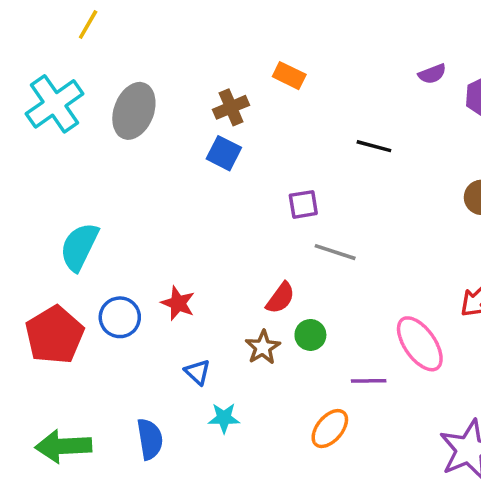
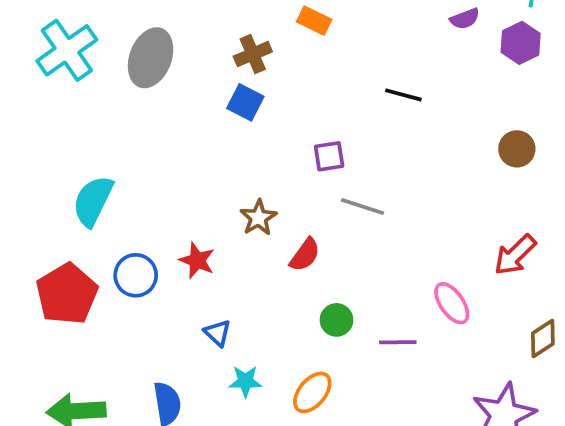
green circle: (310, 335) -> (336, 320), moved
pink ellipse: (420, 344) -> (452, 303), size x0.7
brown star: (263, 347) -> (258, 218), moved
orange ellipse: (330, 429) -> (312, 392), moved

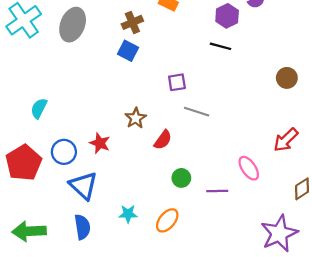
purple hexagon: (521, 43) -> (227, 16), moved
cyan semicircle: (93, 201) -> (39, 108), size x0.7
blue triangle: (217, 333) -> (83, 186), moved, size x1.8

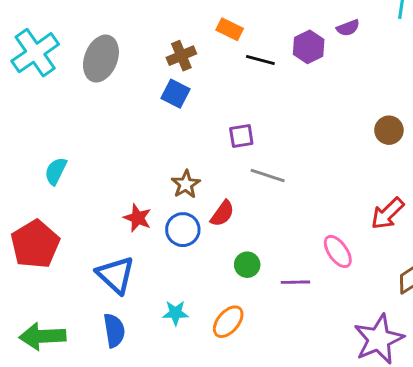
black line: (220, 46) -> (260, 60), moved
blue circle: (64, 152) -> (183, 230), moved

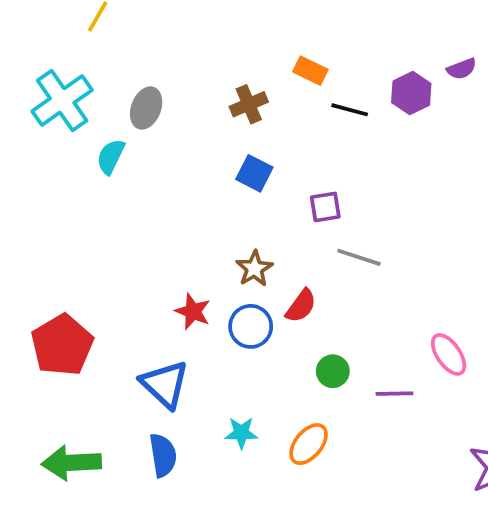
gray ellipse: (101, 59) -> (146, 108), size x0.7
blue square: (176, 94) -> (254, 173), moved
cyan semicircle: (56, 171) -> (111, 157), moved

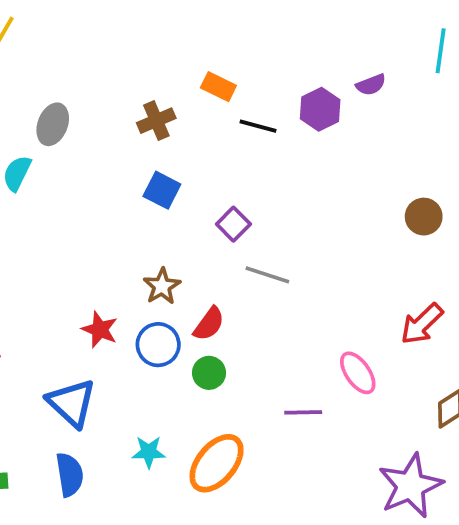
purple square: (325, 207) -> (233, 224), turned -36
green circle: (333, 371) -> (209, 373), moved
orange ellipse: (309, 444) -> (217, 463), size x1.4

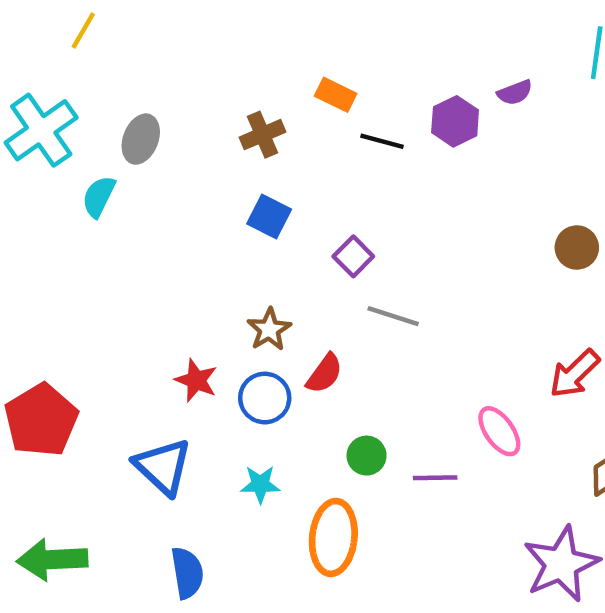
green circle: (209, 373) -> (367, 456), moved
cyan star: (149, 452) -> (260, 484), moved
orange ellipse: (217, 463) -> (333, 537), turned -34
blue semicircle: (70, 475) -> (187, 573), moved

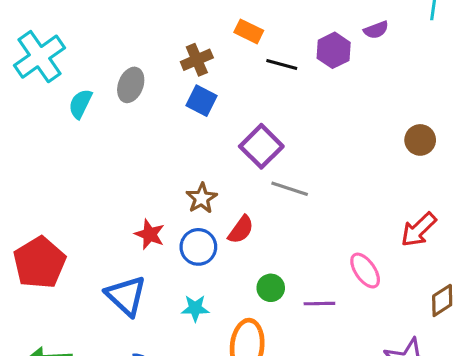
gray ellipse: (141, 139) -> (131, 85), moved
blue square: (269, 216) -> (202, 101), moved
purple square: (353, 256) -> (261, 146), size x1.5

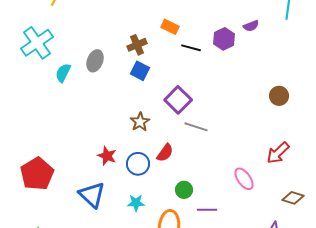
brown star: (202, 198) -> (140, 122), moved
brown diamond: (442, 300) -> (293, 198), turned 50
purple line: (319, 304) -> (207, 210), moved

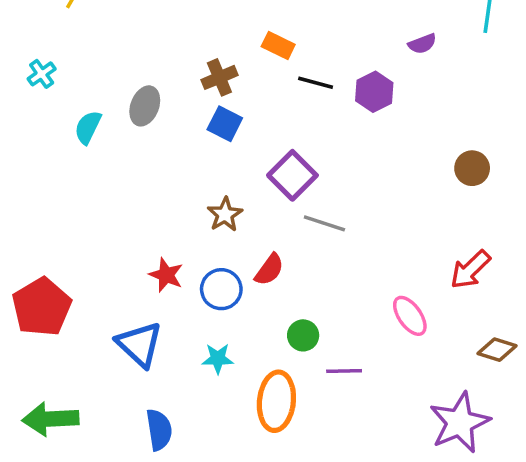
purple hexagon: (224, 39) -> (374, 92), moved
cyan cross: (37, 43) -> (42, 74), size x0.5

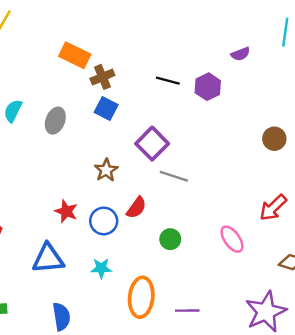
orange rectangle: (278, 45) -> (75, 55), moved, size x1.4
gray ellipse: (145, 106) -> (55, 121), moved
green circle: (303, 335) -> (170, 239), moved
blue triangle: (139, 344) -> (48, 259), turned -48
purple line: (344, 371) -> (187, 311), moved

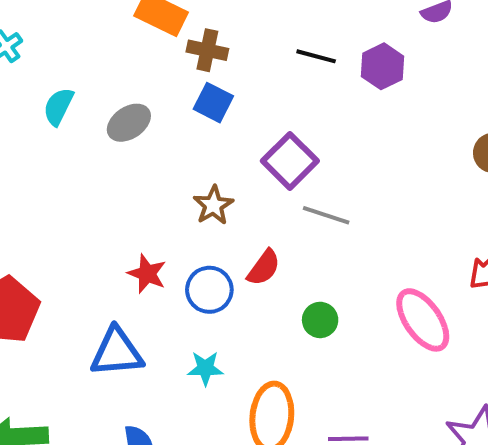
brown cross: (102, 77) -> (207, 50), turned 35
gray ellipse: (55, 121) -> (129, 123), turned 35
pink ellipse: (232, 239) -> (423, 320), size x1.4

